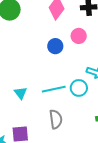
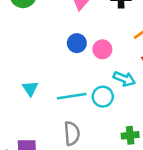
pink circle: (79, 36) -> (102, 49), moved
cyan triangle: (21, 93) -> (30, 88), moved

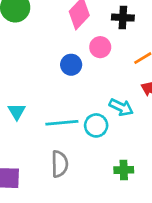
pink circle: (102, 49) -> (100, 47), moved

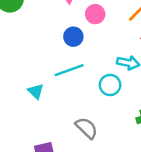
cyan line: (62, 123) -> (69, 70), moved
gray semicircle: (60, 164) -> (86, 128), turned -30

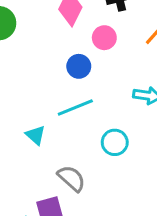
cyan circle: (110, 85) -> (115, 142), moved
gray semicircle: (86, 128) -> (71, 178), moved

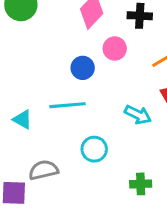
cyan triangle: (36, 135) -> (23, 119), turned -30
gray semicircle: (71, 178) -> (44, 170), turned -72

